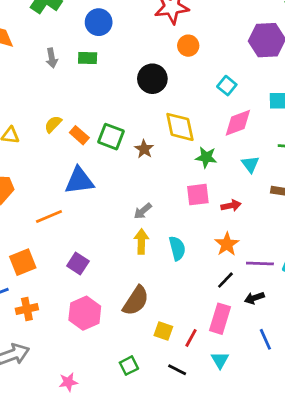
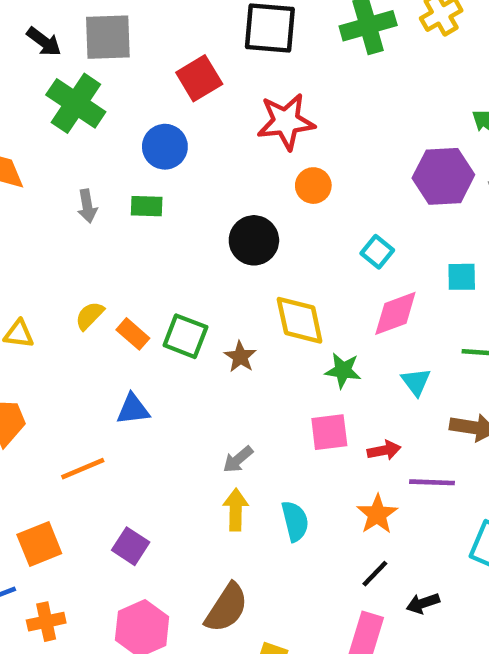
blue triangle: (79, 181) -> (133, 409), size x0.7
purple line: (260, 263) -> (432, 482), moved

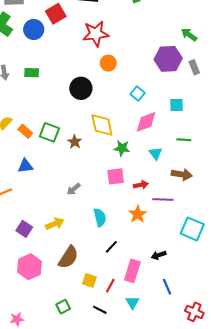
blue circle: (165, 147) -> (34, 29), moved
yellow arrow: (236, 510) -> (55, 224), moved, turned 66
black line: (375, 574) -> (111, 247), moved

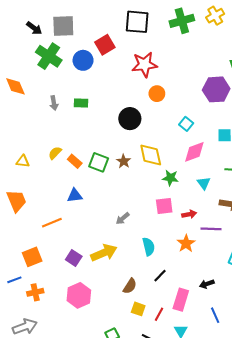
brown star: (75, 142) -> (124, 161), moved
yellow arrow: (55, 224) -> (104, 253), size x1.4
brown semicircle: (68, 257) -> (130, 286), moved, size x0.7

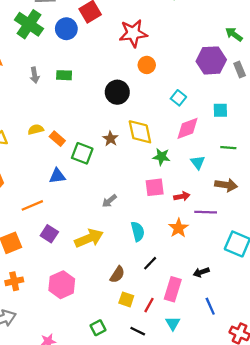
yellow semicircle: (55, 153) -> (36, 130), turned 32
green square: (99, 162) -> (82, 153), moved
purple square: (74, 258) -> (49, 234), moved

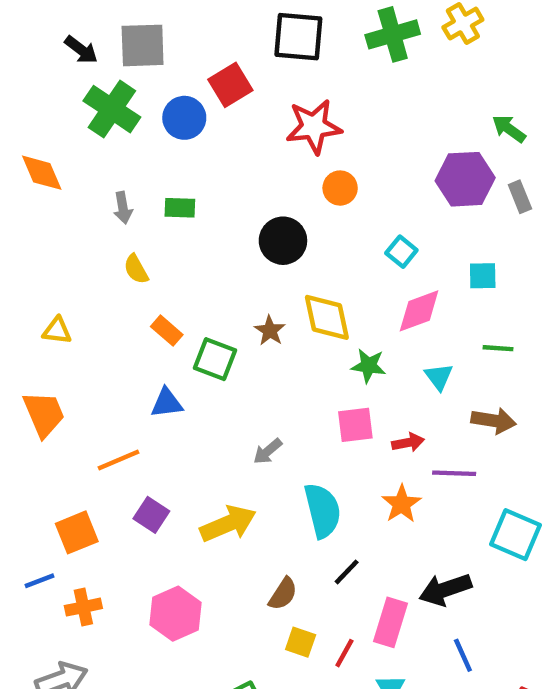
yellow semicircle: (36, 130) -> (136, 269), moved, turned -105
cyan semicircle: (138, 231) -> (322, 511), size x1.4
black arrow: (201, 272) -> (445, 589), size x1.6

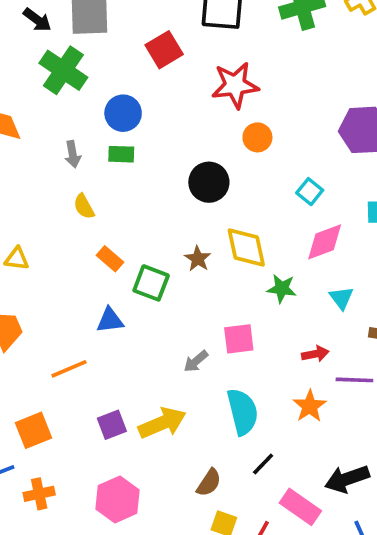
blue circle: (184, 118) -> (123, 113), moved
pink square: (355, 425) -> (239, 339), moved
purple square: (151, 515) -> (112, 425), moved, turned 36
pink rectangle: (390, 622) -> (300, 507), turned -72

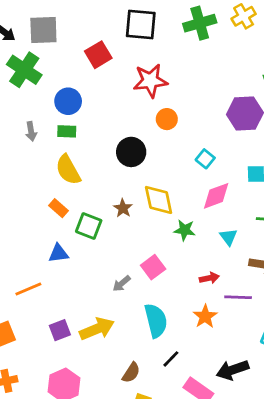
yellow semicircle: (84, 206) -> (68, 170), moved, size x1.6
pink square: (239, 339) -> (153, 267), turned -30

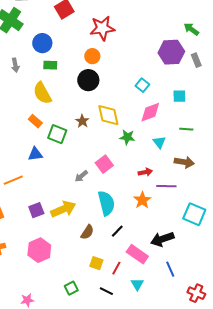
orange circle: (167, 119) -> (92, 56), moved
green rectangle: (67, 131) -> (50, 65), moved
brown semicircle: (131, 373) -> (87, 232), moved

